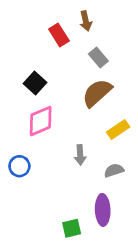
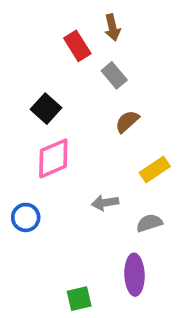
gray rectangle: (98, 58) -> (114, 75), moved
brown semicircle: (97, 93) -> (127, 122), size x0.6
gray arrow: (80, 155) -> (105, 203), turned 84
green square: (72, 228) -> (79, 299), moved

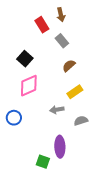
yellow rectangle: (155, 169) -> (75, 92), moved
purple ellipse: (135, 275) -> (60, 147), moved
green square: (79, 299) -> (43, 162), turned 32

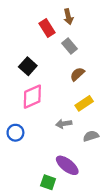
purple ellipse: (60, 147) -> (67, 165), turned -50

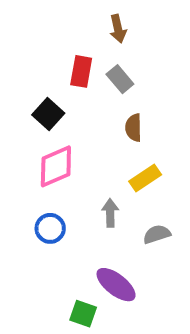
red rectangle: (47, 28) -> (81, 71), moved, turned 42
brown semicircle: (77, 74) -> (133, 128), turned -49
gray arrow: (64, 124) -> (110, 213), turned 98
blue circle: (15, 133) -> (50, 228), moved

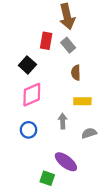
brown arrow: (118, 29) -> (67, 17), size x1.6
yellow rectangle: (145, 178) -> (82, 101), turned 35

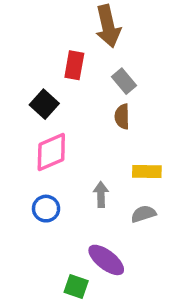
gray rectangle: (68, 45) -> (124, 81), moved
yellow rectangle: (82, 101) -> (147, 171), moved

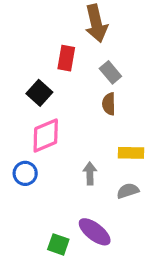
blue circle: (46, 209) -> (25, 173), moved
green square: (76, 286) -> (58, 244), moved

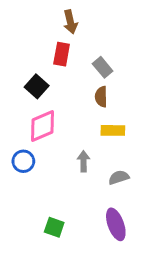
brown arrow: (96, 23) -> (70, 22), moved, size x0.7
yellow rectangle: (131, 153) -> (113, 130), moved
purple ellipse: (95, 232) -> (116, 224), moved, turned 32

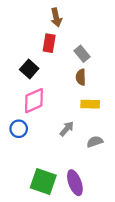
gray arrow: (84, 161) -> (67, 129), turned 42
purple ellipse: (116, 224) -> (75, 183), moved
green square: (54, 227) -> (43, 181), size x1.6

